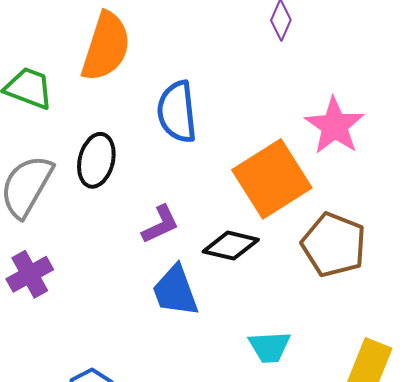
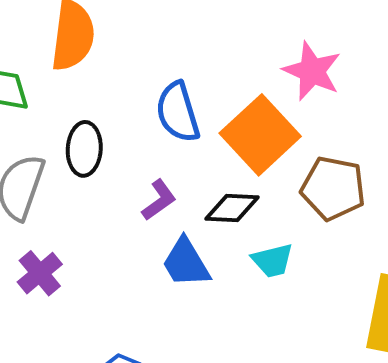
blue semicircle: (177, 112) -> (178, 112), moved
cyan trapezoid: (270, 347) -> (273, 260), moved

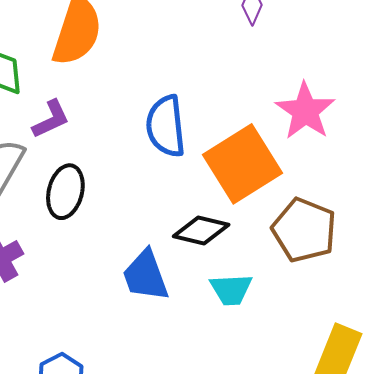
black ellipse: (84, 149) -> (65, 192), moved
purple L-shape: (159, 200) -> (51, 119), moved

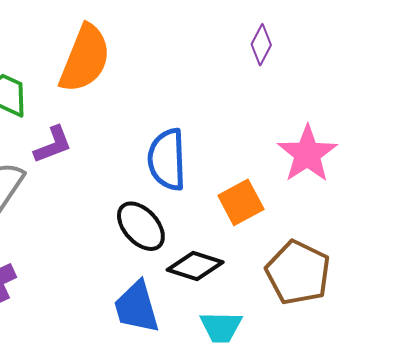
orange square: (242, 164) -> (241, 202), size x0.6
black ellipse: (65, 192) -> (141, 226), moved, turned -60

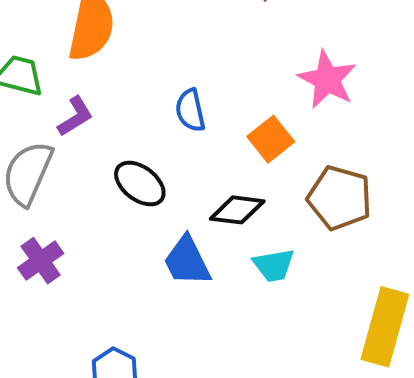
blue semicircle: (167, 160) -> (190, 110), size x0.7
black ellipse: (141, 226) -> (140, 184), moved

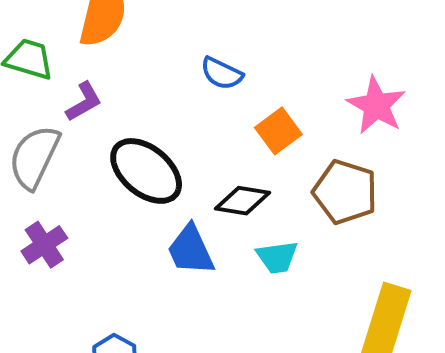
pink star: (327, 80) -> (376, 105), moved
blue semicircle: (190, 110) -> (222, 73), moved, turned -54
black ellipse: (140, 184) -> (146, 171), size x1.4

